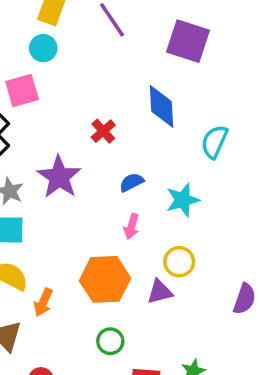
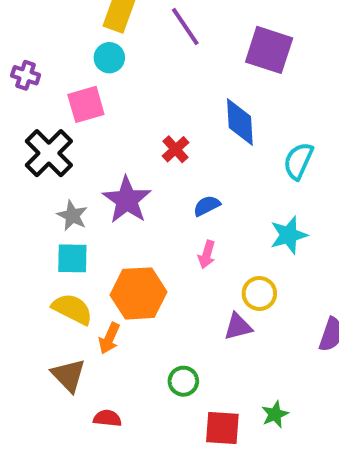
cyan star: (183, 200) -> (289, 235), moved
orange hexagon: (105, 279) -> (139, 293), moved

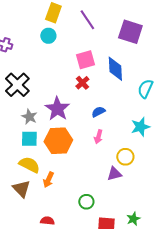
pink square: (86, 104) -> (85, 60), moved
orange hexagon: (139, 293) -> (58, 141), moved
brown triangle: (68, 375) -> (21, 189), moved

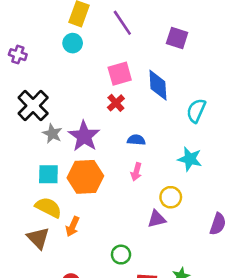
purple square: (130, 32) -> (177, 38), size x0.7
blue semicircle: (98, 112) -> (136, 140), turned 32
gray star: (29, 117) -> (52, 134), moved
cyan star: (140, 127) -> (190, 159), turned 30

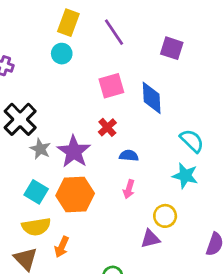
red cross: (116, 103) -> (107, 127), moved
cyan semicircle: (196, 111) -> (192, 141), moved, turned 110
cyan square: (48, 174) -> (36, 192), turned 30
yellow semicircle: (48, 207) -> (36, 227), turned 144

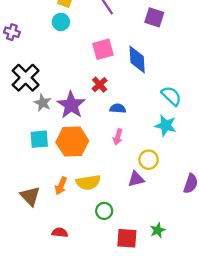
cyan square: (36, 192) -> (39, 139), turned -36
yellow semicircle: (36, 227) -> (88, 182), moved

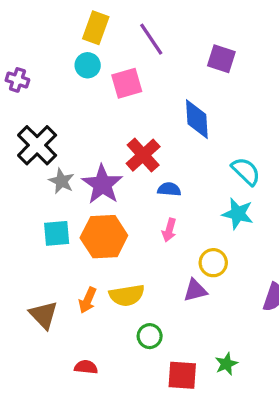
pink square: (103, 49) -> (127, 83), moved
red cross: (100, 85) -> (143, 155), size x1.5

